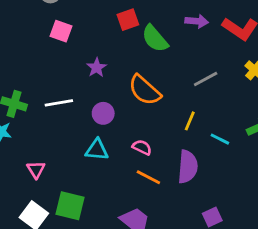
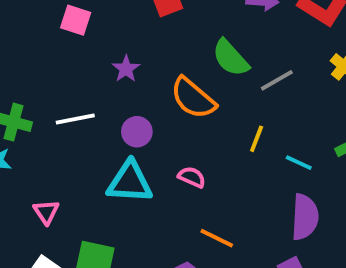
green semicircle: (155, 39) -> (231, 58), moved
cyan triangle: (97, 150) -> (130, 182), size x1.4
purple semicircle: (188, 167) -> (305, 217), moved
orange line: (148, 177) -> (217, 238), moved

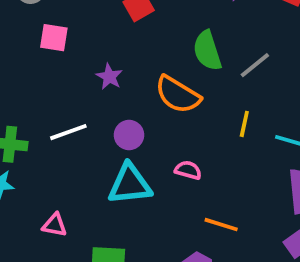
green semicircle: (231, 58) -> (207, 51), turned 33
pink triangle: (46, 212) -> (55, 225), turned -36

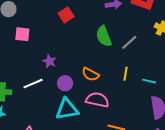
purple star: (109, 77) -> (49, 61), moved
orange semicircle: (178, 95) -> (90, 74), moved, size x0.7
pink semicircle: (188, 170) -> (97, 100), size x1.6

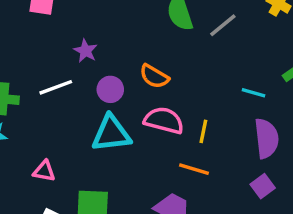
yellow line: (126, 74) -> (203, 131), moved

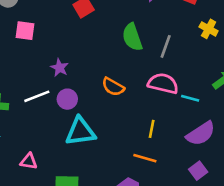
gray line: (223, 25) -> (166, 46), turned -30
purple circle: (110, 89) -> (67, 99), moved
pink semicircle: (164, 120) -> (163, 83), moved
purple semicircle: (267, 138) -> (201, 134), turned 64

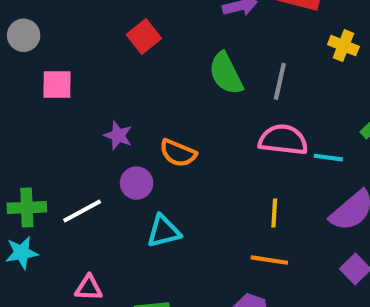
orange semicircle: (113, 87) -> (178, 153), moved
white line: (37, 96) -> (82, 211), moved
cyan triangle: (80, 132) -> (164, 231), size x0.7

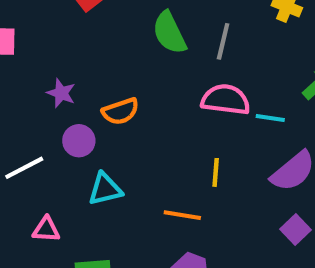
orange semicircle: (178, 153) -> (121, 111), turned -42
orange line: (269, 260) -> (182, 215), moved
pink triangle: (89, 288) -> (46, 229), moved

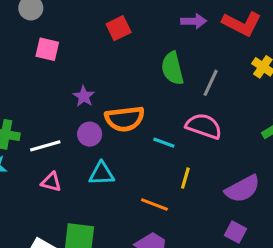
orange semicircle: (121, 111) -> (125, 119), size x1.4
cyan line: (270, 118) -> (164, 143), moved
pink triangle: (46, 229) -> (51, 182), moved
purple square: (296, 229) -> (236, 232), turned -30

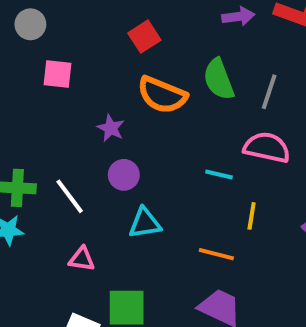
orange semicircle: (125, 119) -> (162, 95), moved, turned 36
white line: (45, 146) -> (70, 196), turned 76
pink triangle: (51, 182) -> (82, 259), moved

